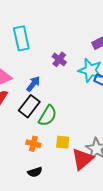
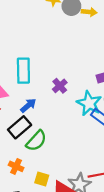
cyan rectangle: (21, 38) -> (23, 71), moved
yellow square: (63, 142) -> (42, 179), moved

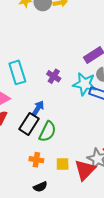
blue arrow: (28, 105) -> (38, 108), moved

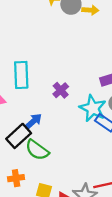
green semicircle: (48, 131) -> (37, 150), turned 85
orange cross: (36, 160) -> (16, 178), turned -32

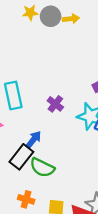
orange cross: (16, 178) -> (26, 199), turned 35

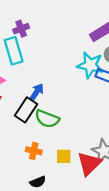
purple cross: (55, 104) -> (21, 29), moved, turned 35

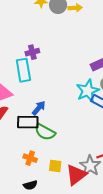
cyan star: (90, 65) -> (88, 91), turned 30
black rectangle: (26, 110) -> (28, 122), turned 50

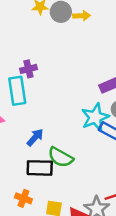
black rectangle: (28, 122) -> (40, 168), moved
green semicircle: (45, 132) -> (61, 157), moved

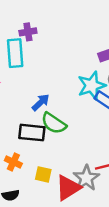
blue arrow: (35, 137) -> (41, 102), moved

